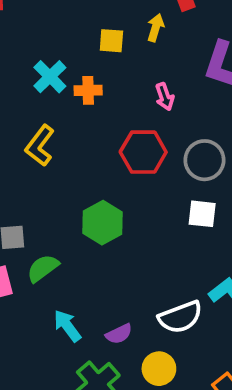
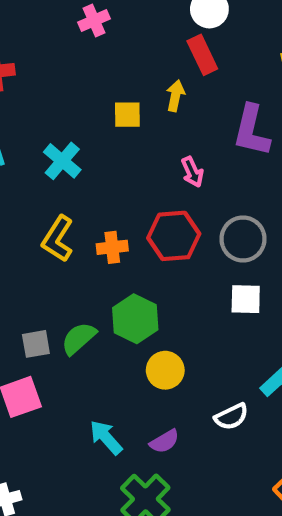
orange cross: (88, 90) -> (112, 247), moved
green semicircle: (43, 268) -> (79, 338), moved
white semicircle: (180, 317) -> (231, 417), size x0.7
yellow circle: (159, 369) -> (165, 370), moved

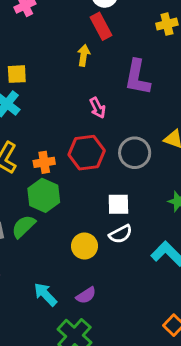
yellow square: (127, 115) -> (17, 74), moved
white square: (246, 299) -> (118, 204), moved
green hexagon: (135, 319) -> (44, 195), moved
white semicircle: (231, 417) -> (121, 234), moved

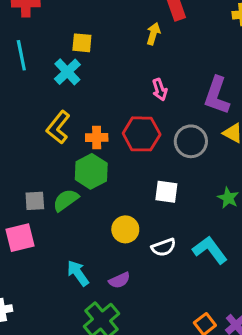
purple L-shape: (137, 77) -> (217, 96), moved
white semicircle: (121, 234) -> (164, 247), moved

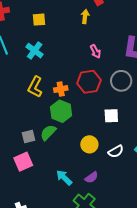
yellow square: (82, 43) -> (39, 20), moved

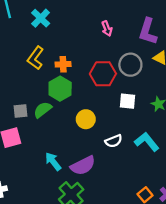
red hexagon: (89, 82) -> (103, 74), moved
white square: (111, 116) -> (128, 101), moved
yellow circle: (89, 144) -> (86, 119), moved
purple semicircle: (91, 177) -> (83, 166), size x1.6

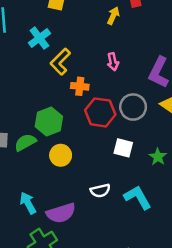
yellow L-shape: (35, 58) -> (60, 62), moved
orange cross: (63, 64) -> (80, 86), moved
yellow circle: (86, 119) -> (61, 155), moved

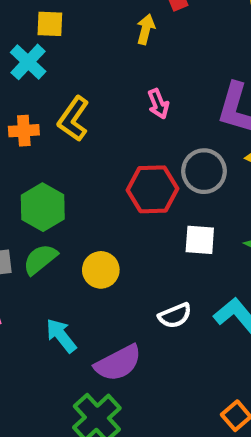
cyan cross: (39, 38) -> (28, 62), moved
orange cross: (80, 86) -> (24, 131), moved
green hexagon: (49, 121) -> (43, 207), moved
cyan arrow: (28, 203) -> (61, 336), moved

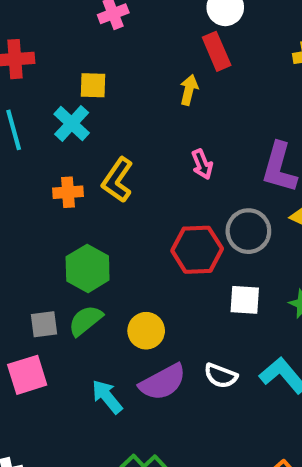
white semicircle: (175, 316) -> (221, 376), turned 44
purple semicircle: (118, 363) -> (163, 382), moved

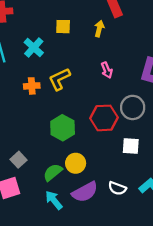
yellow square: (93, 85) -> (63, 27), moved
yellow L-shape: (117, 180) -> (59, 79), turned 30
green hexagon: (88, 268) -> (63, 128), moved
green semicircle: (85, 321) -> (53, 172), moved
gray square: (44, 324) -> (18, 160), turned -35

